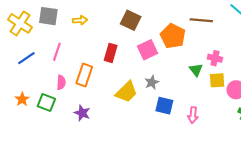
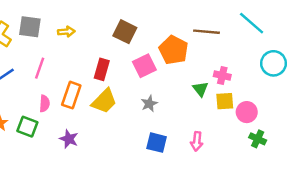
yellow trapezoid: (126, 92) -> (104, 101), moved
blue square: (164, 106) -> (157, 143), moved

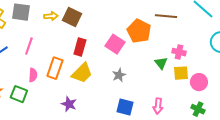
brown square: (125, 32) -> (72, 17), moved
pink square: (144, 66) -> (115, 44), turned -30
purple star: (69, 139) -> (69, 104), moved
green cross: (258, 139) -> (198, 109), moved

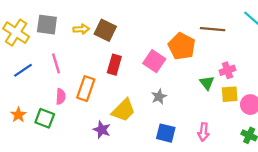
pink line: (29, 46) -> (56, 63), turned -36
pink cross: (179, 52) -> (227, 70), turned -32
yellow trapezoid: (82, 73) -> (123, 110), moved

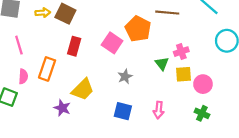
gray star: (159, 97) -> (125, 76), moved

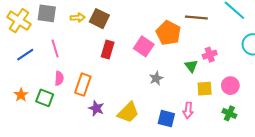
orange rectangle: (47, 69) -> (83, 85), moved
yellow square: (184, 74) -> (205, 89), moved
yellow trapezoid: (83, 89) -> (128, 112), moved
blue square: (123, 111) -> (166, 119), moved

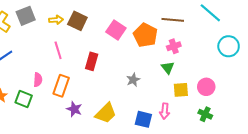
gray square: (47, 13) -> (26, 16), turned -30
pink square: (144, 46) -> (116, 30), moved
pink line: (55, 48) -> (58, 50), moved
red rectangle: (108, 49) -> (92, 61), moved
pink cross: (210, 55) -> (174, 46), moved

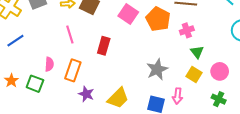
green triangle: (168, 68) -> (197, 52), moved
gray star: (133, 80) -> (157, 69), moved, size x1.5
yellow square: (181, 90) -> (194, 74), turned 35

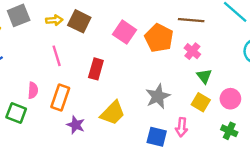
pink cross: (187, 30) -> (192, 51), turned -32
yellow trapezoid: (118, 98) -> (113, 113), moved

